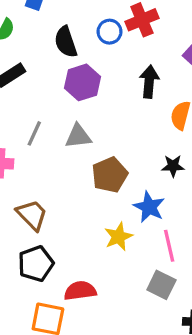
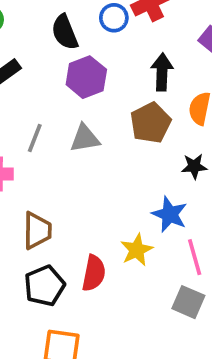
brown pentagon: (110, 175) -> (151, 123), moved
brown trapezoid: (32, 215) -> (37, 231), turned 48
red semicircle: (80, 291) -> (94, 273), moved, turned 112

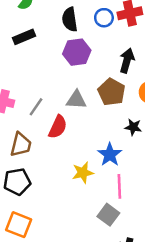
brown pentagon: (151, 123) -> (112, 92), turned -30
gray line: (35, 138) -> (36, 107), moved
gray triangle: (85, 138) -> (76, 100), moved
red semicircle: (94, 273) -> (58, 127), moved

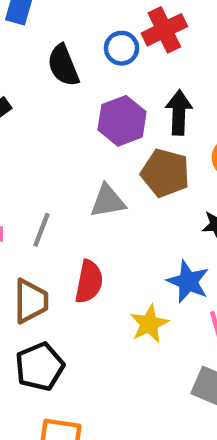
purple hexagon: (77, 52) -> (122, 121), moved
red semicircle: (58, 127) -> (89, 282), moved

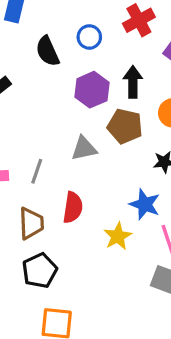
red cross: (164, 30) -> (139, 20), moved

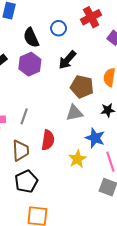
black arrow: (133, 82) -> (67, 60), moved, turned -138
purple hexagon: (92, 90) -> (30, 64), moved
gray triangle: (84, 148) -> (74, 113), moved

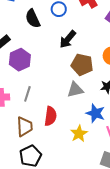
purple hexagon: (30, 64) -> (20, 60), moved

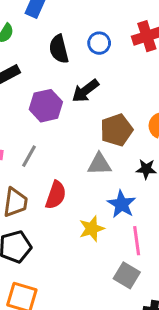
black arrow: (68, 39) -> (85, 91), moved
purple hexagon: (20, 60) -> (46, 106), moved
brown pentagon: (82, 65) -> (117, 130), turned 30

